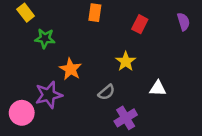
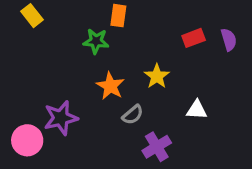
purple semicircle: (183, 22) -> (229, 40), moved
red rectangle: (140, 24) -> (194, 38), moved, turned 42
green star: (45, 38) -> (96, 41), moved
orange star: (70, 69) -> (110, 86), moved

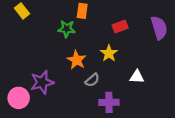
red rectangle: (194, 38) -> (120, 27), moved
purple semicircle: (229, 40) -> (159, 28), size x1.5
purple cross: (157, 147) -> (109, 102), turned 30

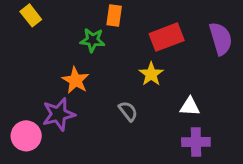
red rectangle: (120, 27) -> (167, 37), size x1.5
orange star: (77, 60) -> (76, 80), moved
gray semicircle: (92, 80) -> (128, 111), turned -88
purple cross: (109, 102) -> (196, 142), moved

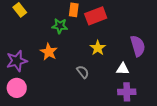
red rectangle: (167, 37) -> (96, 16), moved
purple semicircle: (221, 39) -> (138, 46), moved
purple star: (59, 114) -> (17, 61), moved

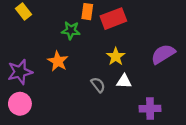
purple semicircle: (138, 46) -> (163, 54), turned -105
white triangle: (123, 69) -> (124, 81), moved

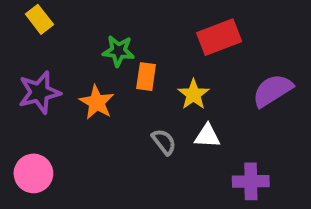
orange rectangle: (87, 12) -> (146, 77), moved
red rectangle: (113, 19) -> (219, 37), moved
purple star: (20, 72) -> (39, 92), moved

